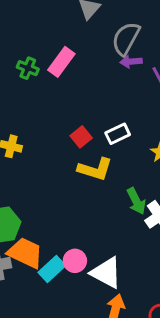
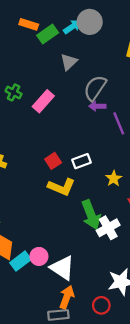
green cross: (28, 68) -> (14, 92), moved
green arrow: (136, 201) -> (91, 215), size x1.4

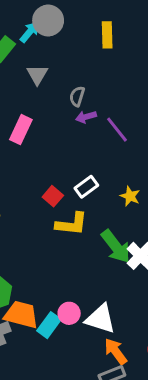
gray semicircle: (95, 88) -> (77, 96), size x0.6
orange arrow: (67, 297) -> (116, 351), turned -40

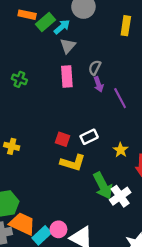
cyan arrow: (29, 32) -> (62, 27), moved
purple arrow: (86, 117) -> (99, 84), turned -104
pink rectangle: (21, 130) -> (67, 77), moved, turned -40
red square: (53, 196) -> (63, 139), turned -32

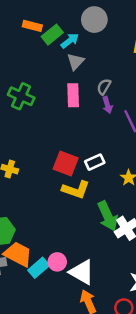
green cross: (19, 79) -> (21, 96), size x1.5
red square: (63, 139) -> (66, 164), size x1.5

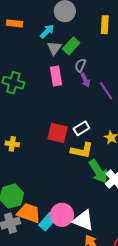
green rectangle: (52, 35) -> (71, 46), moved
yellow L-shape: (76, 190) -> (82, 150), moved
pink circle: (57, 262) -> (62, 215), size x1.5

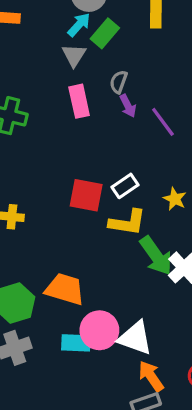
cyan arrow: (47, 31) -> (79, 25), moved
green rectangle: (71, 46) -> (105, 33), moved
orange trapezoid: (29, 213) -> (65, 289), moved
cyan rectangle: (47, 222) -> (76, 343), turned 54

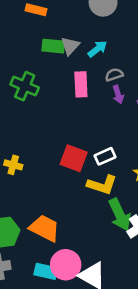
cyan arrow: (79, 25) -> (98, 49), moved
green rectangle: (105, 33) -> (53, 46), moved, turned 45
gray triangle: (74, 55) -> (70, 46), moved
gray semicircle: (119, 82) -> (114, 75), turned 42

